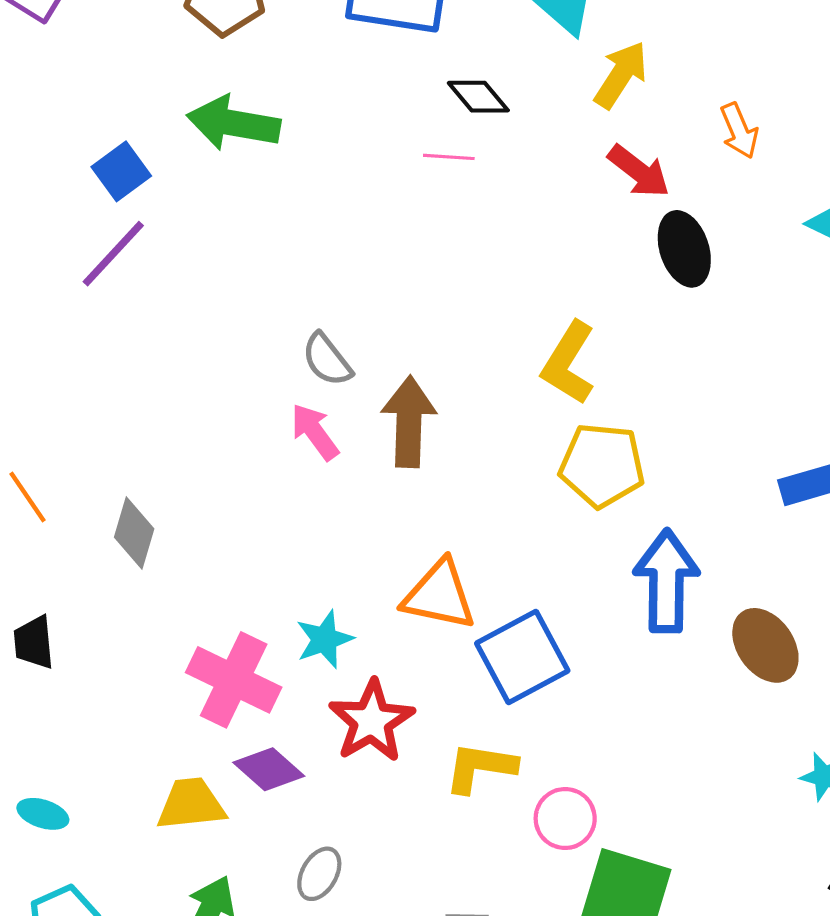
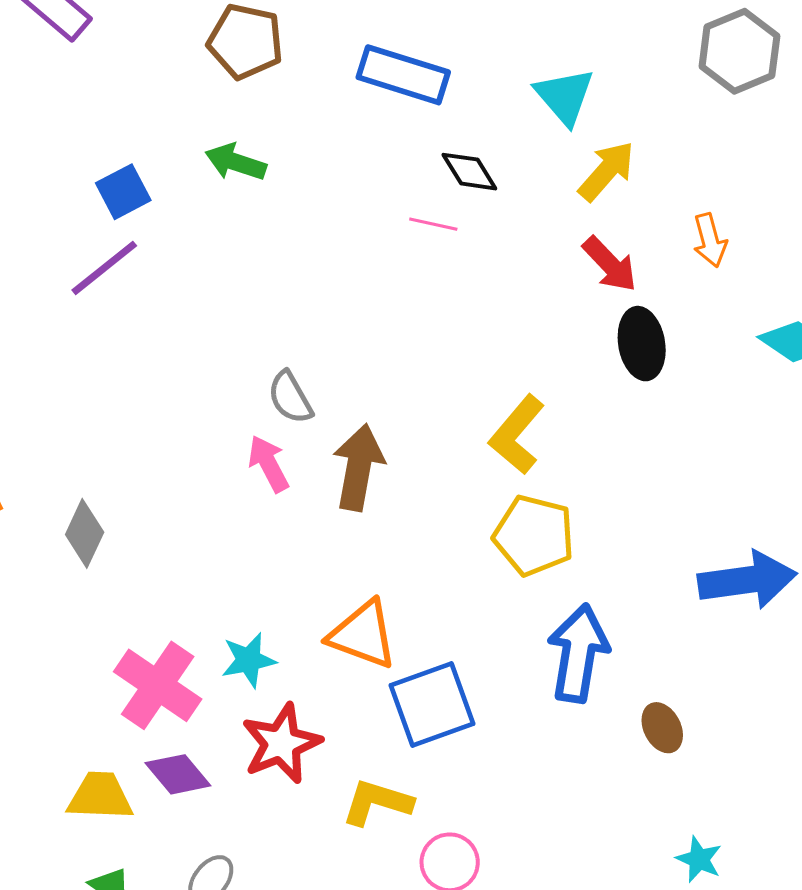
green arrow: (234, 123) -> (236, 162), size x0.7
brown ellipse: (765, 645) -> (662, 728), size x0.7

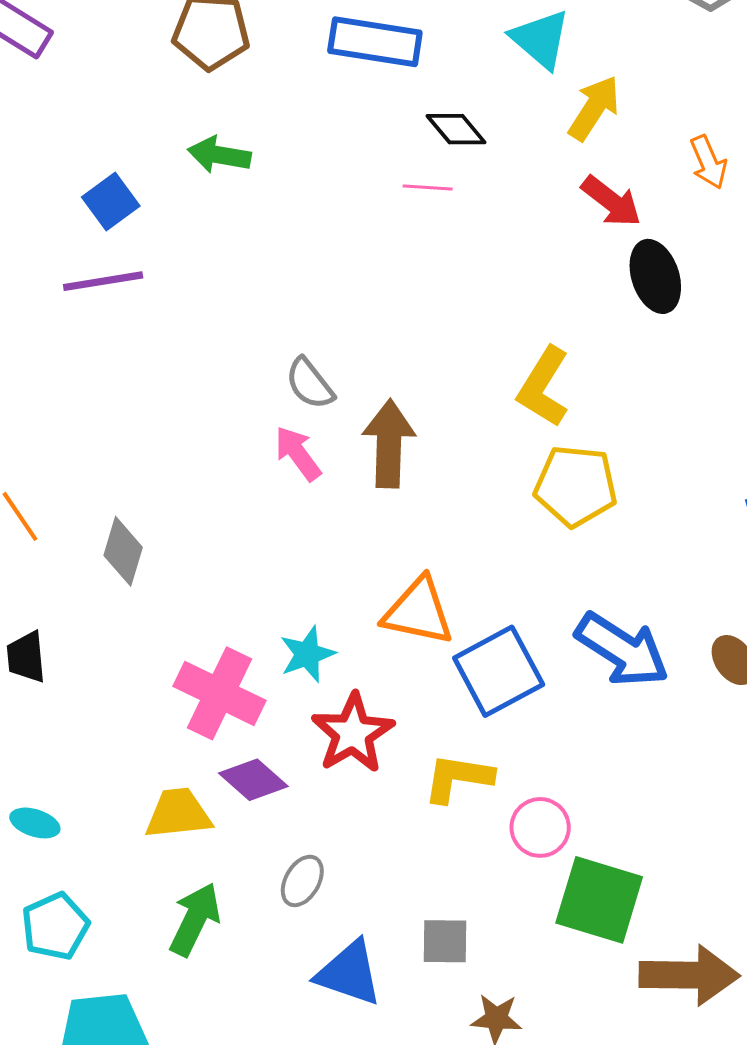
purple line: (104, 268) -> (103, 281), turned 38
blue arrow: (578, 653) -> (622, 650), moved, turned 122

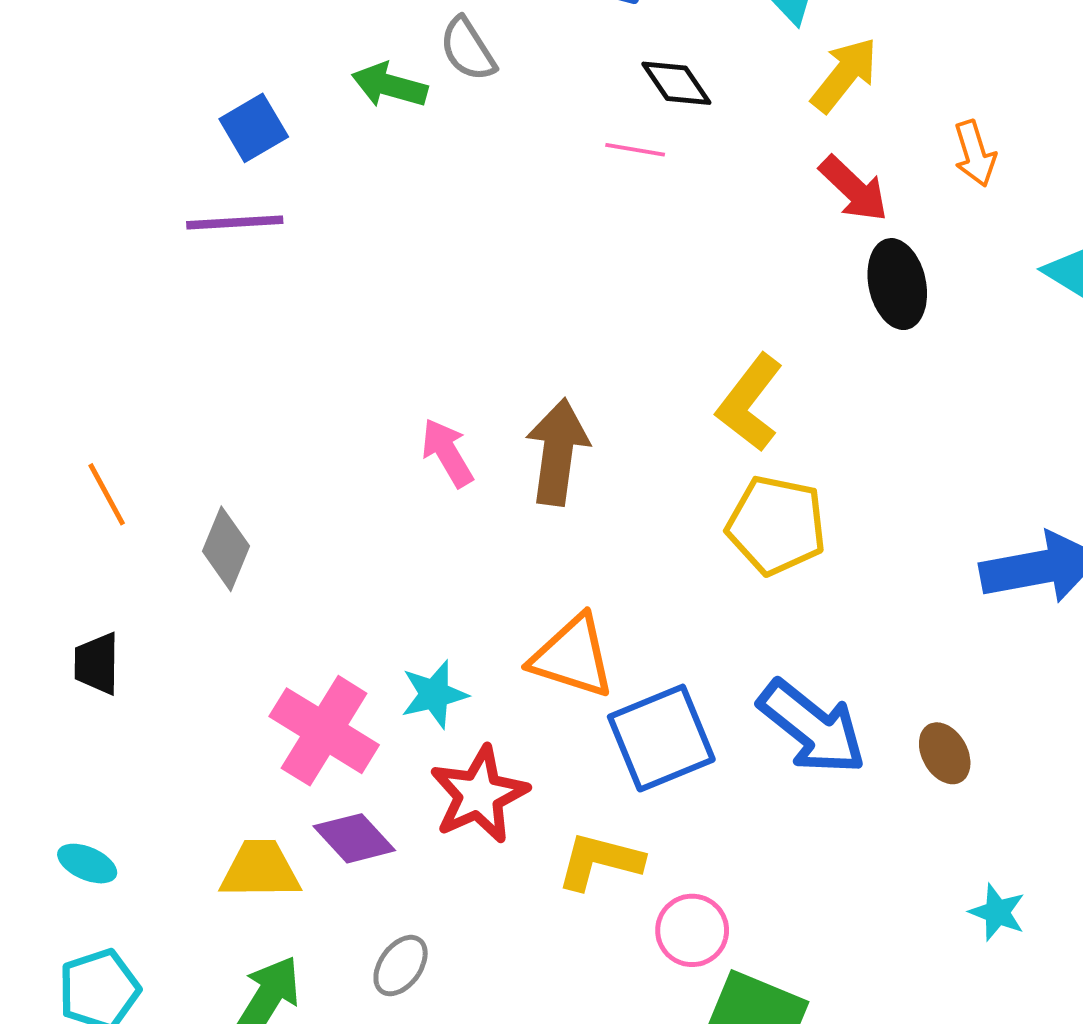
gray semicircle: (310, 384) -> (468, 49), moved

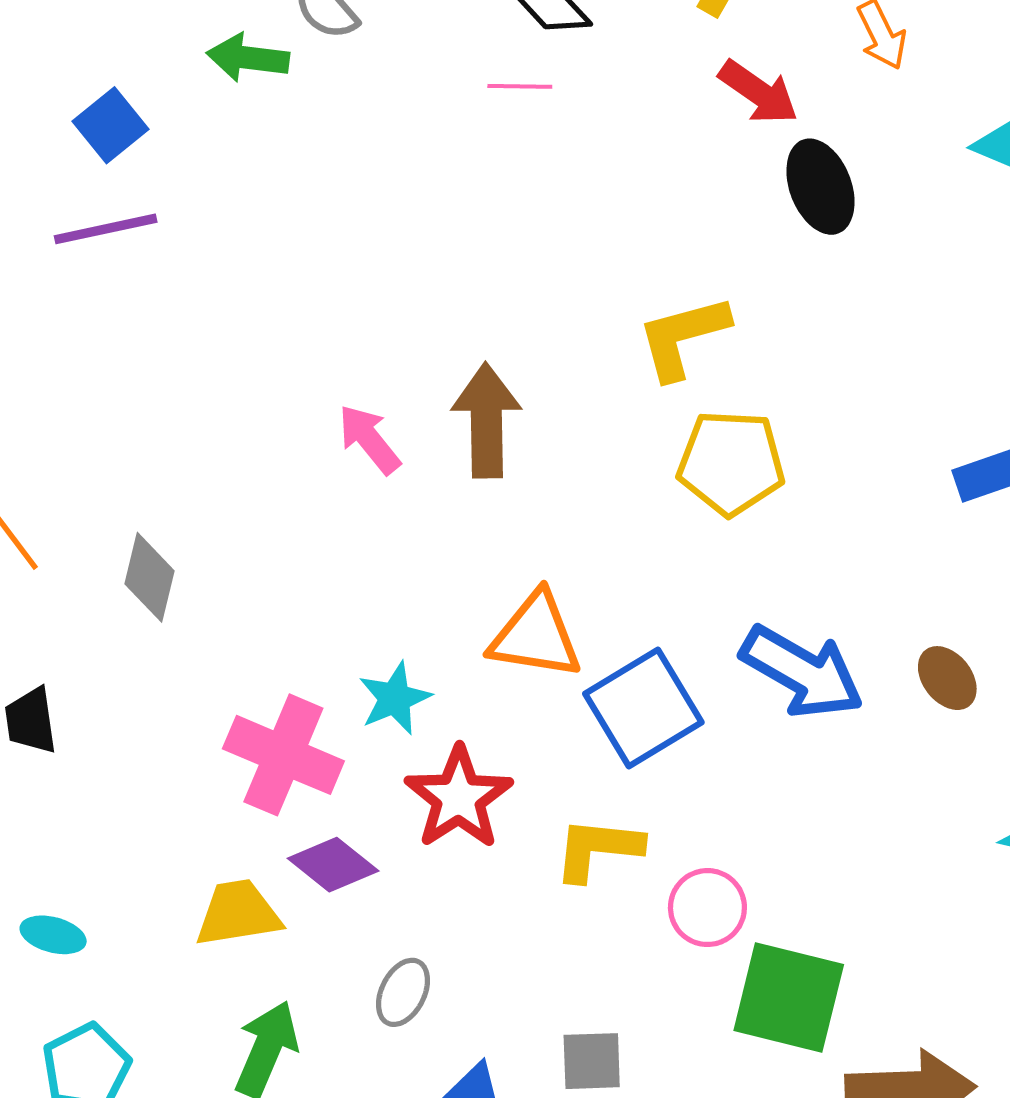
yellow L-shape: (750, 403) -> (683, 337), turned 46

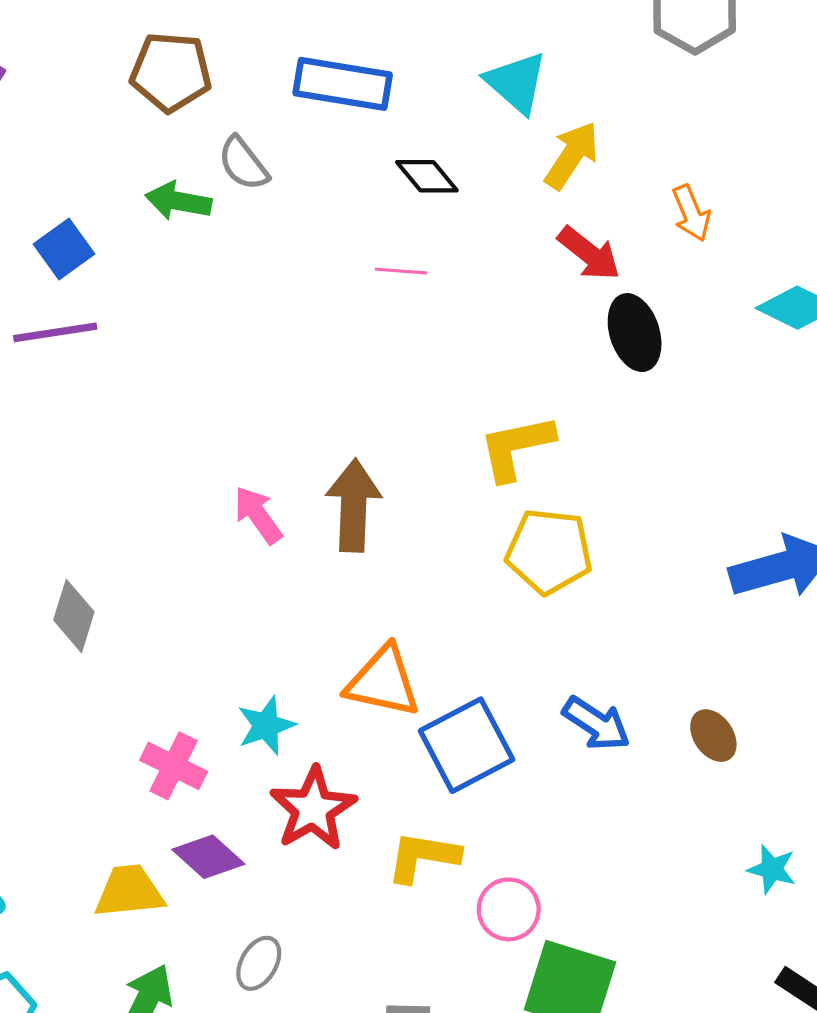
pink line: (520, 86) -> (401, 271), moved
blue arrow: (802, 672) -> (596, 724), size x0.7
pink cross: (283, 755) -> (174, 766), size x0.7

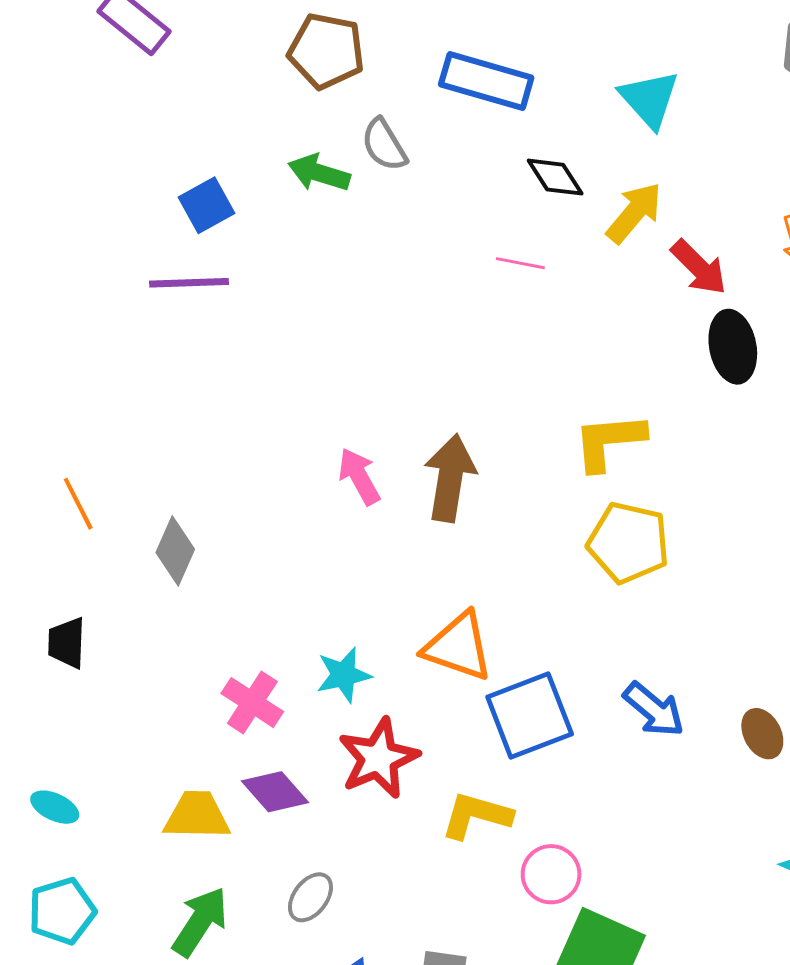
yellow arrow: (572, 155) -> (634, 213), moved

